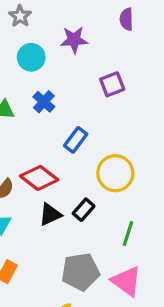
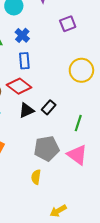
blue rectangle: (76, 140) -> (24, 61), moved, turned -42
yellow circle: (115, 173) -> (81, 70), moved

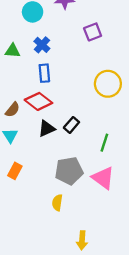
yellow arrow: (58, 211) -> (82, 240), turned -56

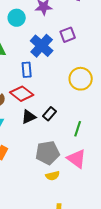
blue cross: (42, 45) -> (42, 46), moved, size x1.6
yellow semicircle: (57, 203) -> (53, 176), moved, turned -112

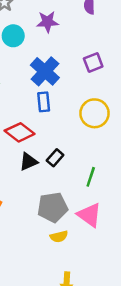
purple square: (68, 35) -> (93, 62), moved
blue rectangle: (27, 70) -> (44, 102), moved

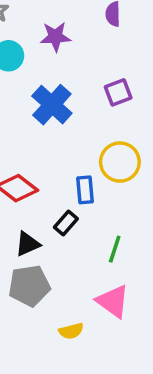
blue rectangle: (44, 102) -> (85, 190), moved
black triangle: (28, 162) -> (28, 244), moved
gray pentagon: (53, 207) -> (29, 286), moved

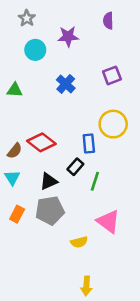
blue cross: (52, 105) -> (66, 84), size x0.7
green line: (115, 249) -> (95, 181), moved

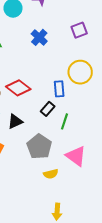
black triangle: (49, 181) -> (15, 121), moved
gray pentagon: (50, 210) -> (39, 147), moved, turned -30

